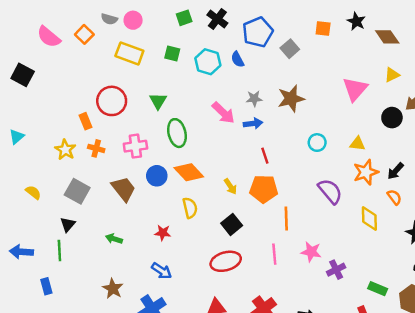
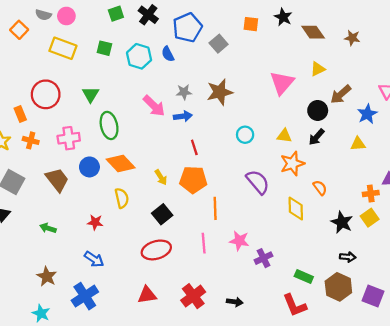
black arrow: (396, 171) -> (317, 137), moved

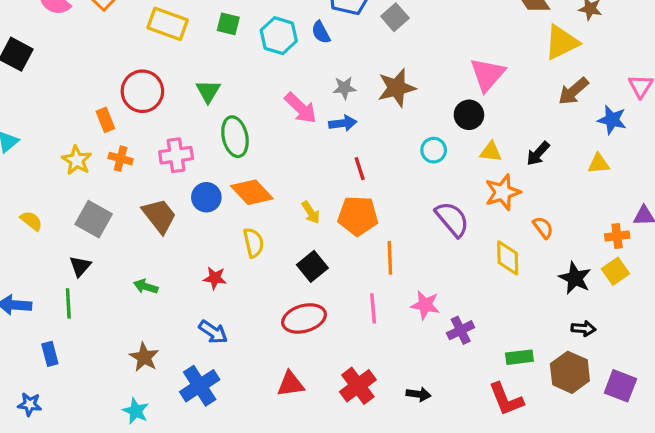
yellow triangle: (318, 69) -> (562, 42), moved, size x1.6
black circle: (318, 110) -> (469, 115), moved
blue star: (367, 114) -> (612, 120), turned -30
green rectangle: (304, 276) -> (519, 357), turned -30

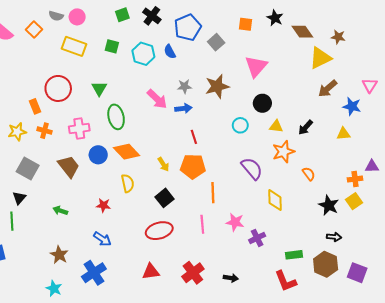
pink triangle: (487, 74) -> (256, 66), moved
yellow star: (77, 160) -> (17, 132), turned 30
yellow diamond: (508, 258) -> (275, 200), moved

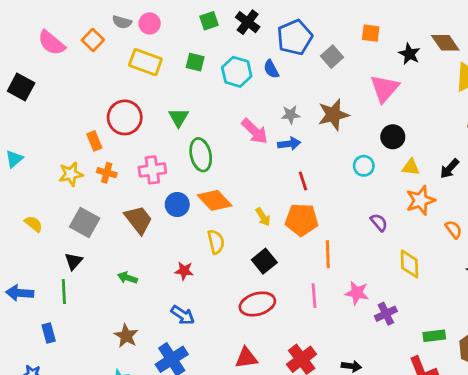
black star: (275, 18) -> (409, 54), moved
purple semicircle: (252, 168) -> (379, 222), size x0.6

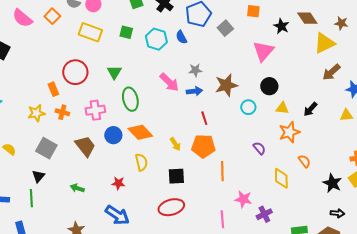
brown star: (333, 115) -> (226, 85), moved
orange semicircle: (454, 229) -> (304, 161), moved
black square: (264, 261) -> (176, 176), turned 36
pink line: (314, 296) -> (222, 219), moved
blue arrow: (183, 315) -> (117, 215), size x1.4

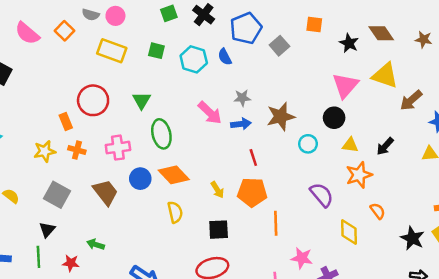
yellow triangle: (324, 43) -> (385, 75), moved, turned 45
pink triangle: (263, 51) -> (345, 85), moved
purple semicircle: (259, 148) -> (322, 195), size x1.5
red star: (118, 183) -> (71, 263), moved

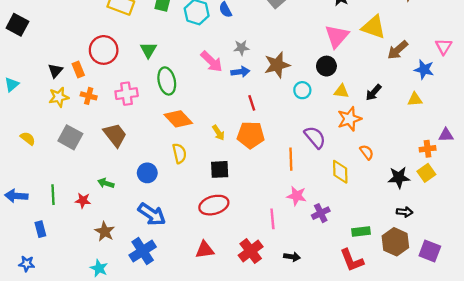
blue circle: (140, 179) -> (147, 173), moved
orange line: (276, 223) -> (291, 159), moved
black triangle: (47, 230) -> (55, 71), moved
black star: (412, 238) -> (399, 177), turned -30

